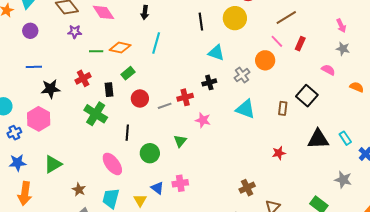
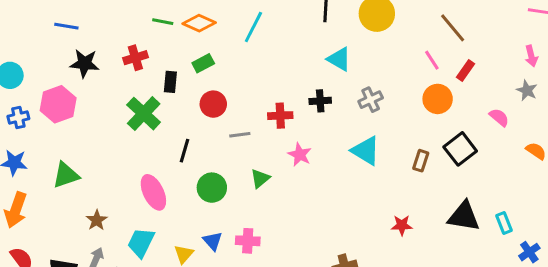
brown line: (286, 17) -> (453, 28), turned 70
orange circle: (265, 60) -> (438, 99), moved
gray line: (165, 106) -> (240, 135), moved

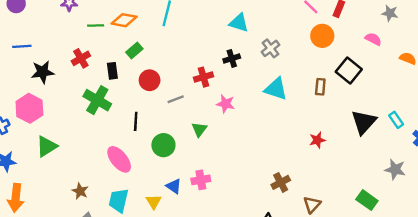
green triangle: (66, 175) -> (47, 146), moved
black triangle: (464, 216) -> (364, 122), turned -44

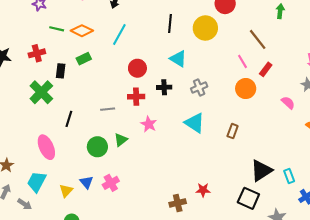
black square: (349, 70) -> (248, 198), moved, turned -30
red circle: (150, 80) -> (137, 68), moved
red star: (317, 140) -> (203, 190), moved
green circle: (163, 145) -> (97, 147), moved
pink cross: (201, 180) -> (111, 183), turned -35

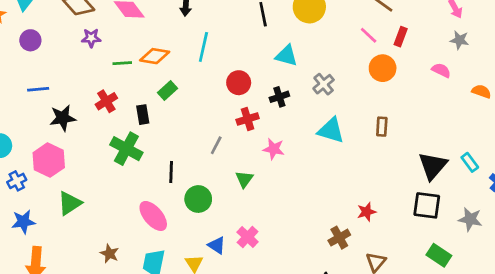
gray line: (108, 109) -> (216, 145), turned -40
green circle: (97, 147) -> (198, 199), moved

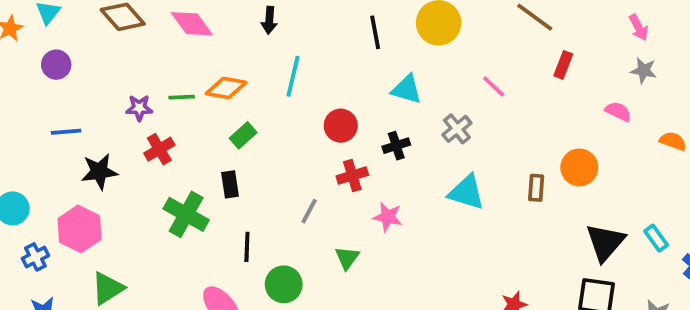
pink line: (369, 35) -> (494, 87), moved
purple star: (91, 38) -> (139, 108), moved
orange circle: (383, 68) -> (579, 167), moved
black rectangle: (143, 115) -> (230, 184), moved

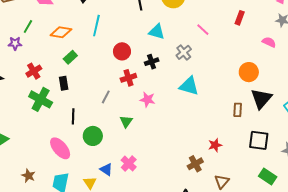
green line: (182, 97) -> (28, 26), moved, turned -56
red cross: (159, 149) -> (34, 71), moved
brown rectangle: (536, 188) -> (238, 110), moved
black triangle: (605, 242) -> (261, 99), moved

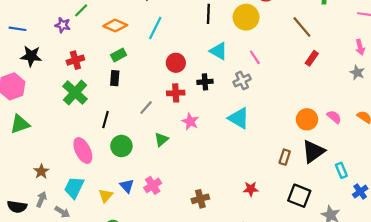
pink line: (203, 30) -> (255, 57), moved
pink semicircle: (269, 42) -> (334, 117), moved
black rectangle: (64, 83) -> (115, 78), moved
brown cross: (195, 164) -> (200, 199), moved

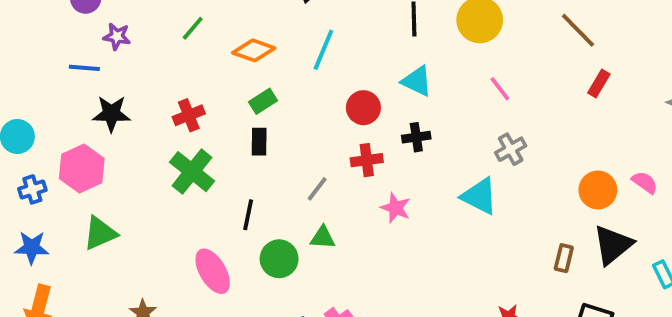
purple star: (63, 25) -> (117, 36), moved
cyan triangle: (219, 51) -> (417, 81), moved
gray cross: (242, 81) -> (511, 149), moved
green triangle: (161, 139) -> (323, 238), moved, turned 48

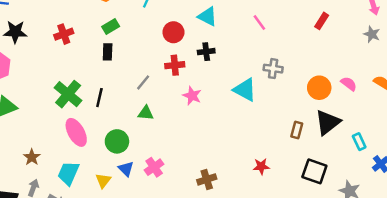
gray cross: (511, 149) -> (273, 69), moved, turned 36
green cross: (192, 172) -> (68, 94), moved
green circle: (279, 259) -> (117, 141), moved

